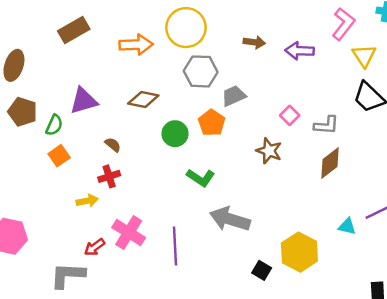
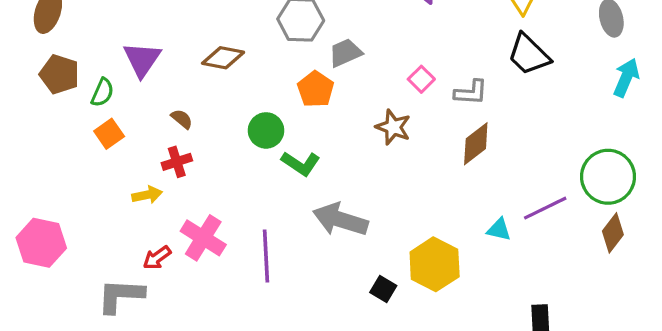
purple triangle: (83, 101) -> (142, 59), turned -40
green circle: (175, 134) -> (266, 130), moved

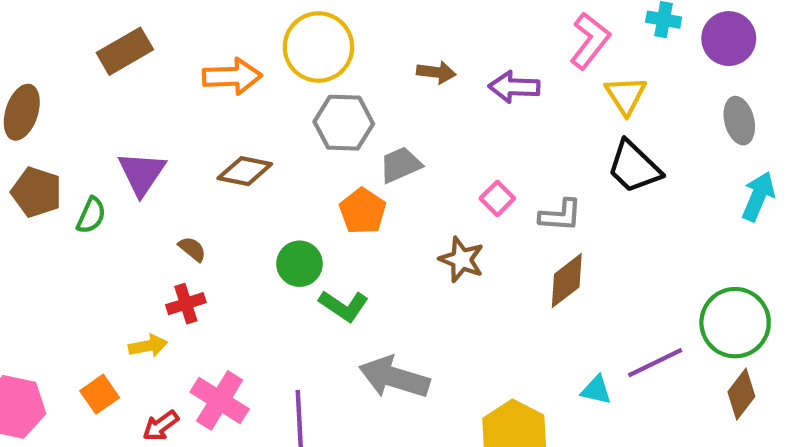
orange square: (109, 134) -> (100, 394), moved

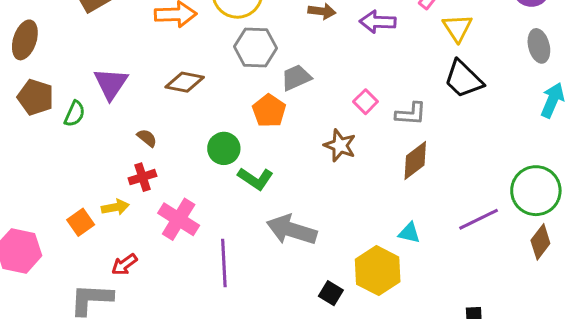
cyan triangle: (596, 390) -> (409, 233), moved
orange square: (100, 394) -> (81, 222), moved
pink cross: (220, 400) -> (179, 219), moved

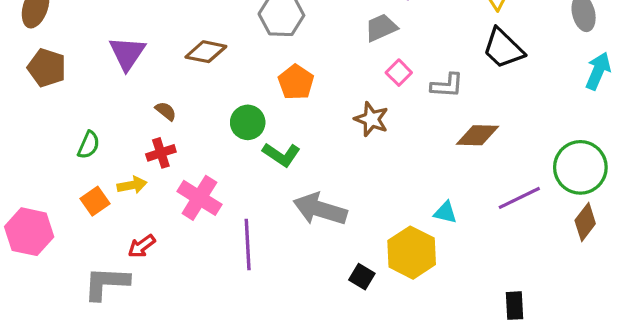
gray trapezoid: (296, 78) -> (381, 28), moved
green semicircle: (75, 114) -> (89, 145), moved
brown diamond: (415, 160) -> (478, 135), moved, turned 39

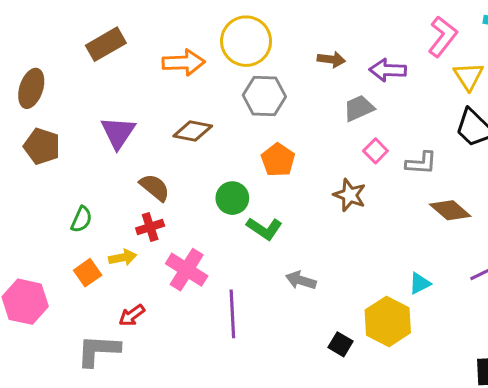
brown semicircle: (166, 111) -> (155, 187), size x1.5
brown diamond: (478, 135) -> (450, 210), turned 39
gray arrow: (320, 209) -> (301, 280), size x0.6
cyan triangle: (445, 212) -> (420, 283), turned -40

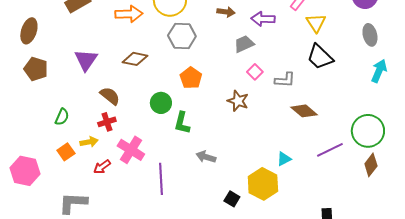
green L-shape: (264, 229) -> (182, 123), turned 70
red arrow: (132, 315) -> (102, 167), moved

